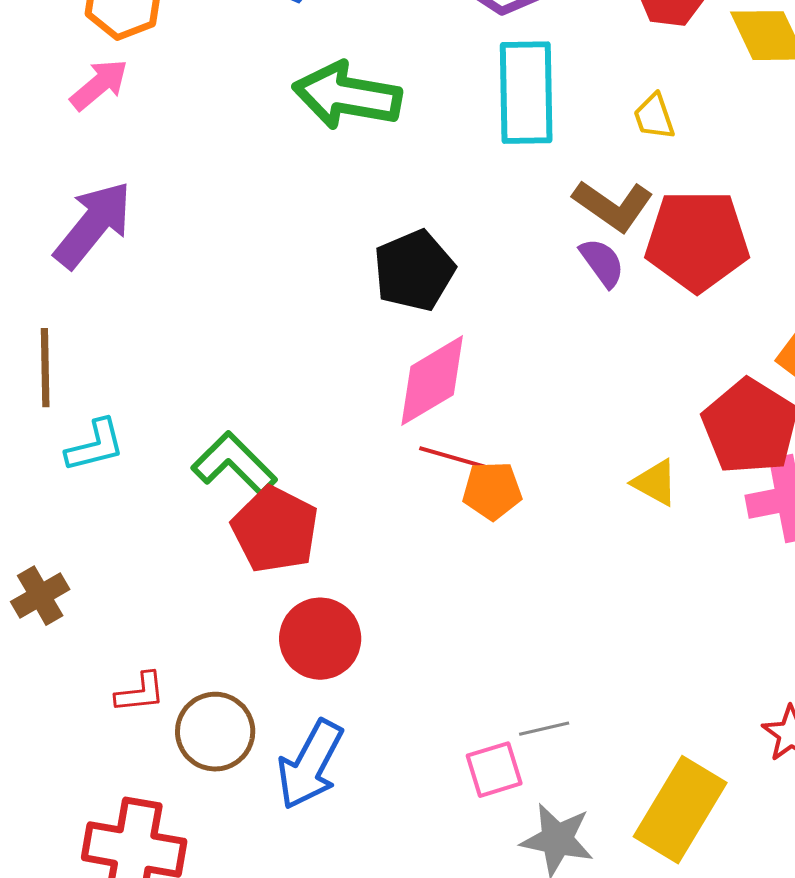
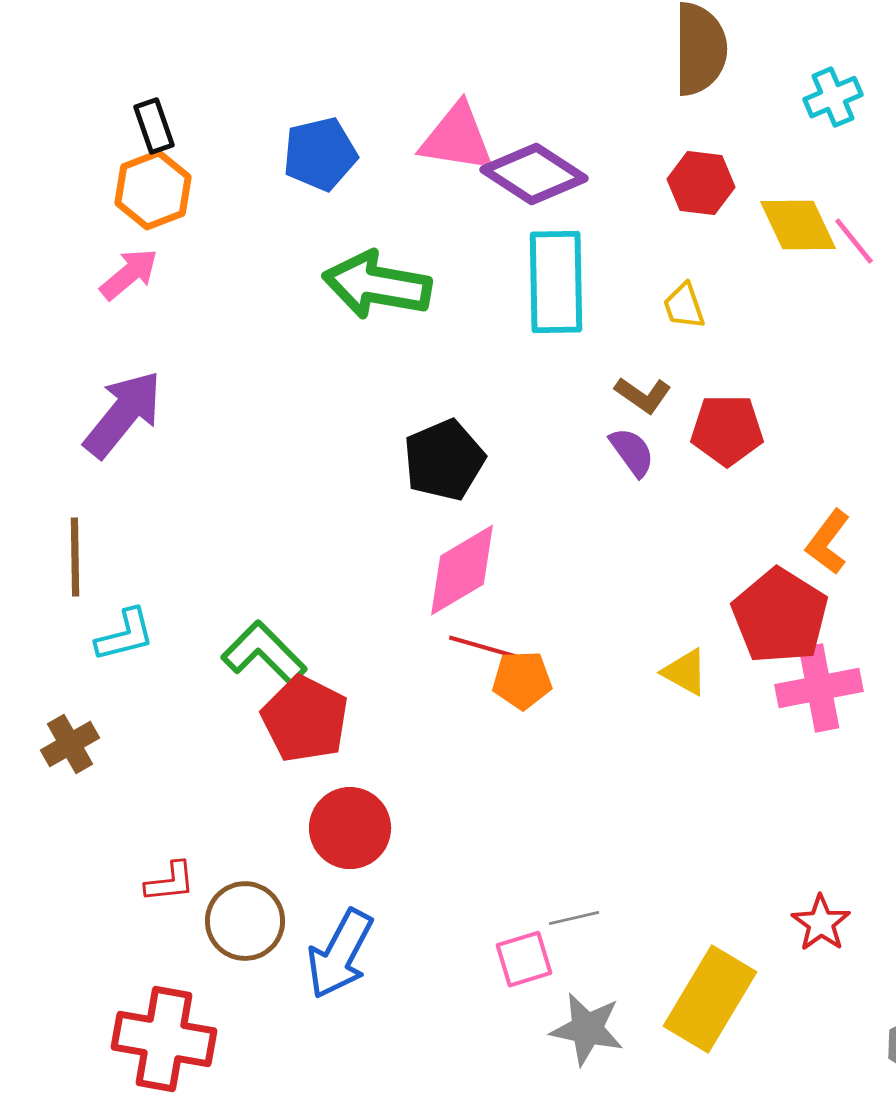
brown L-shape: (613, 206) -> (643, 395), size x0.7
red pentagon: (697, 241) -> (727, 430), size x0.7
brown cross: (40, 596) -> (70, 744), moved

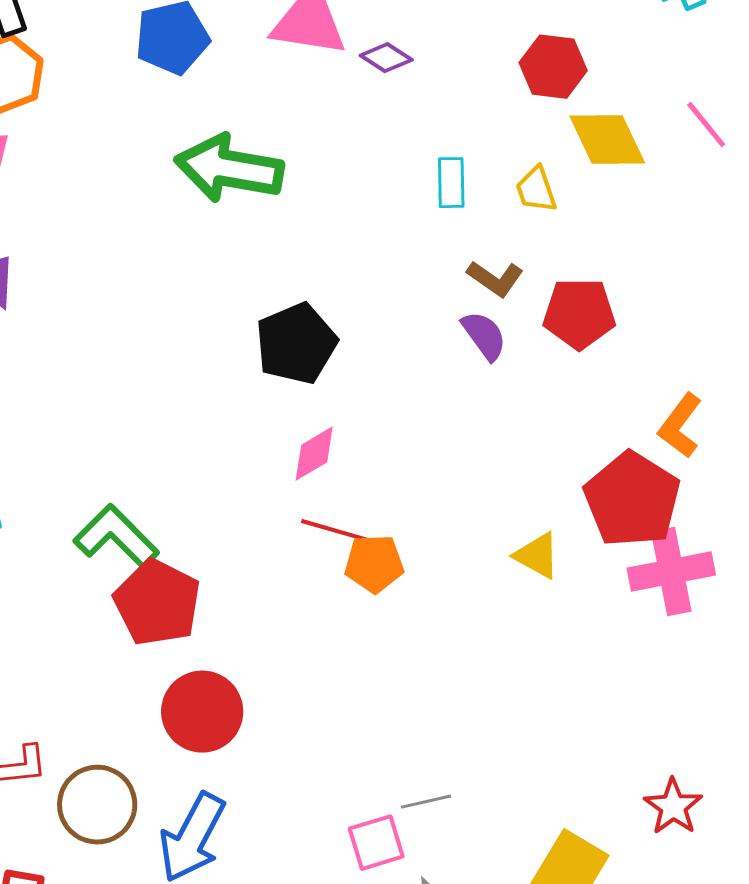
purple diamond: (534, 174) -> (386, 58), size x0.5
yellow diamond: (798, 225) -> (607, 140), moved
cyan rectangle: (556, 282) -> (451, 183), moved, size x0.5
pink diamond: (462, 570) -> (314, 454), size x0.6

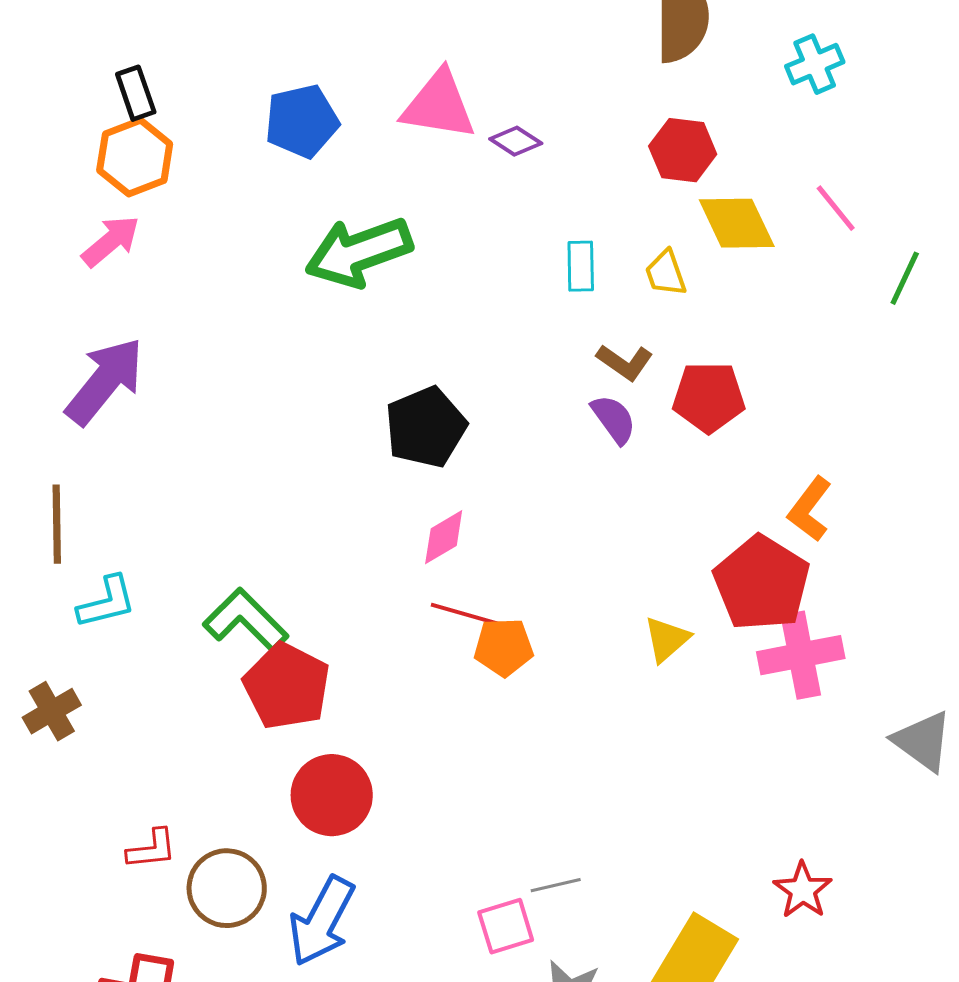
green arrow: (229, 169) -> (359, 252), turned -30
yellow triangle: (537, 556) -> (667, 639), turned 50

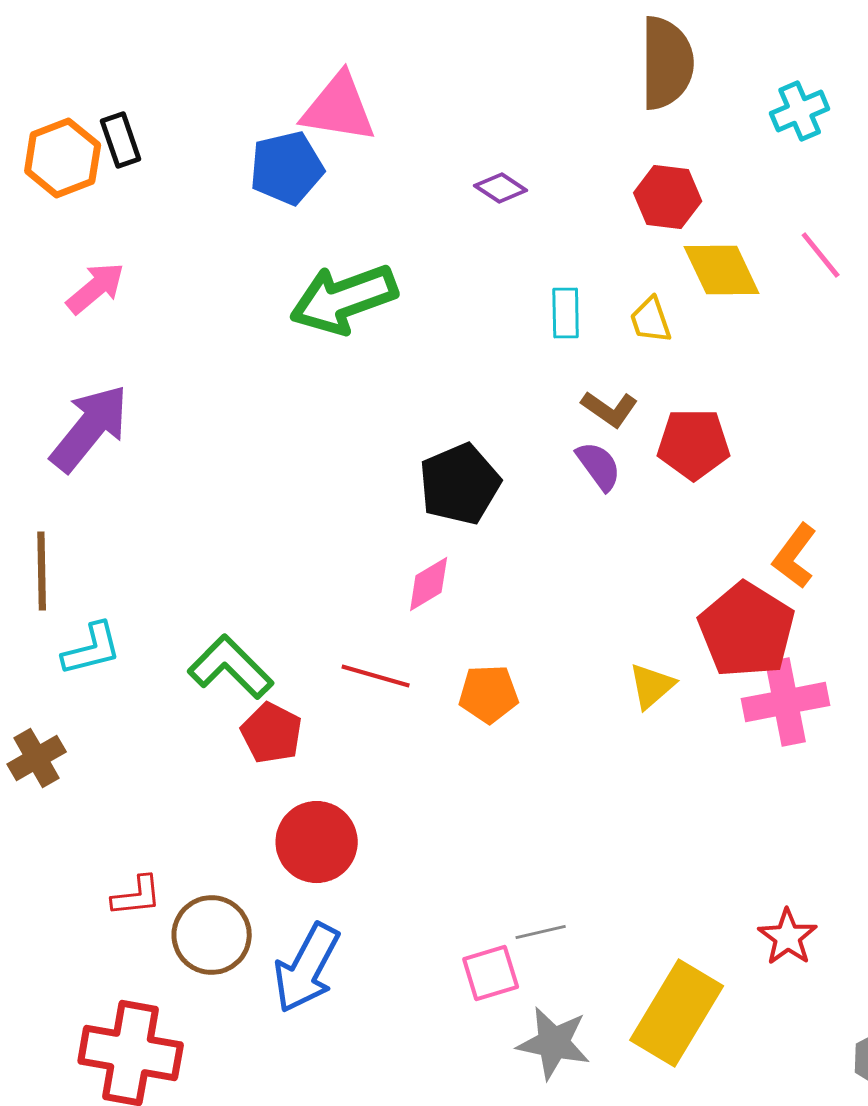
pink triangle: (439, 105) -> (339, 108), moved
orange hexagon: (135, 157) -> (63, 158), moved
black pentagon: (426, 427) -> (460, 484), moved
red line: (465, 614) -> (376, 676), moved
red pentagon: (287, 686) -> (272, 733), size x0.7

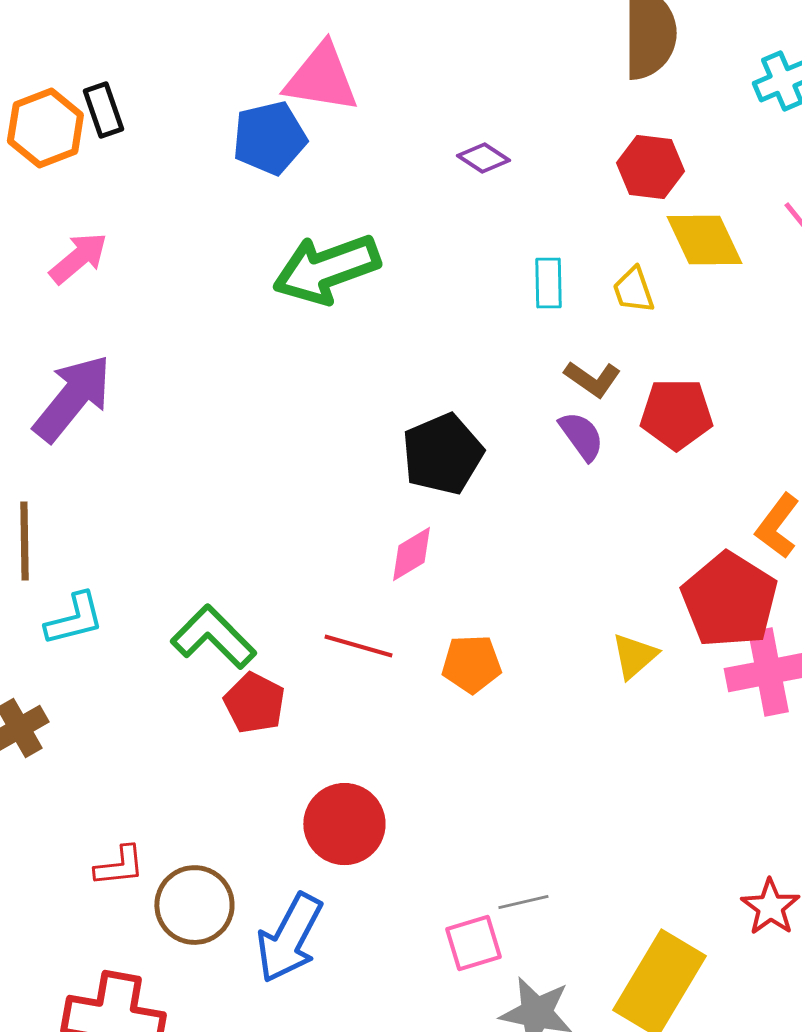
red circle: (317, 842) -> (344, 824), moved

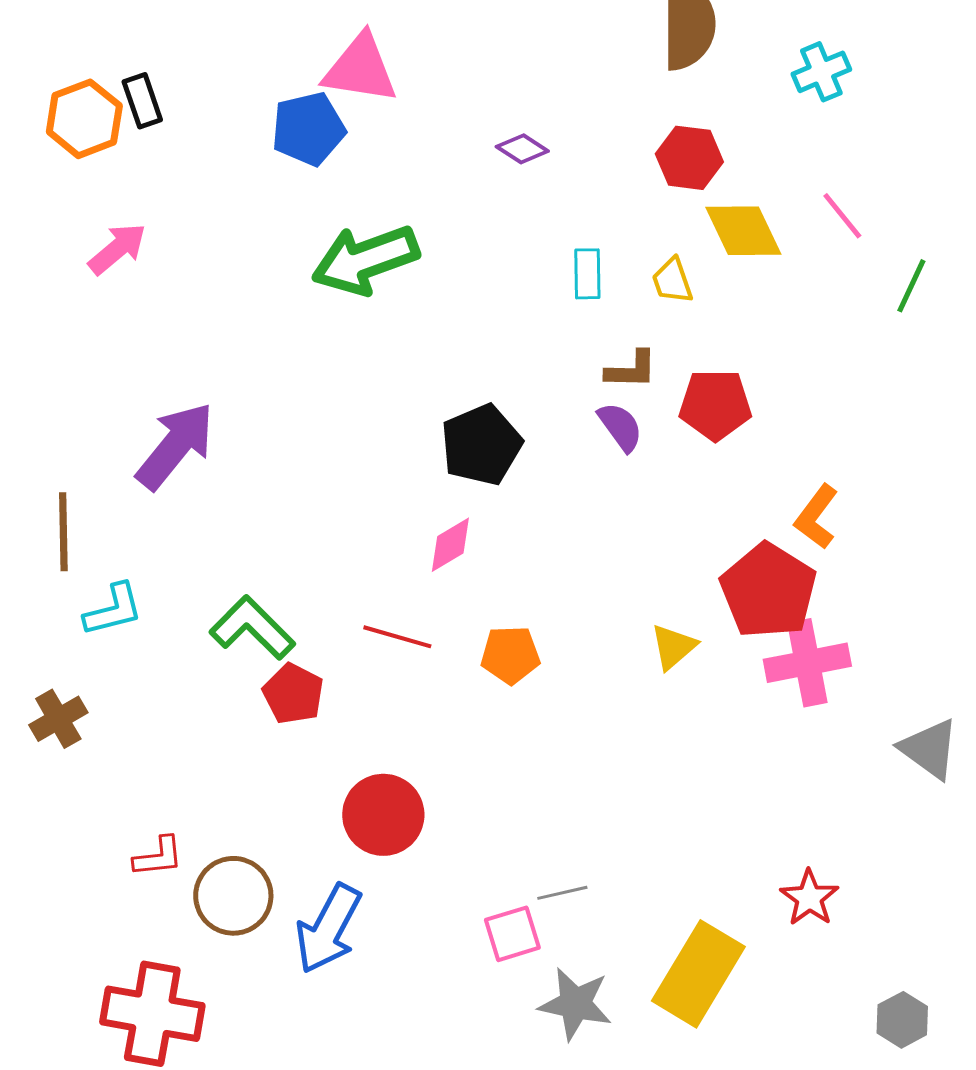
brown L-shape: (592, 379) -> (631, 370), turned -34
purple arrow: (72, 398) -> (175, 446), moved

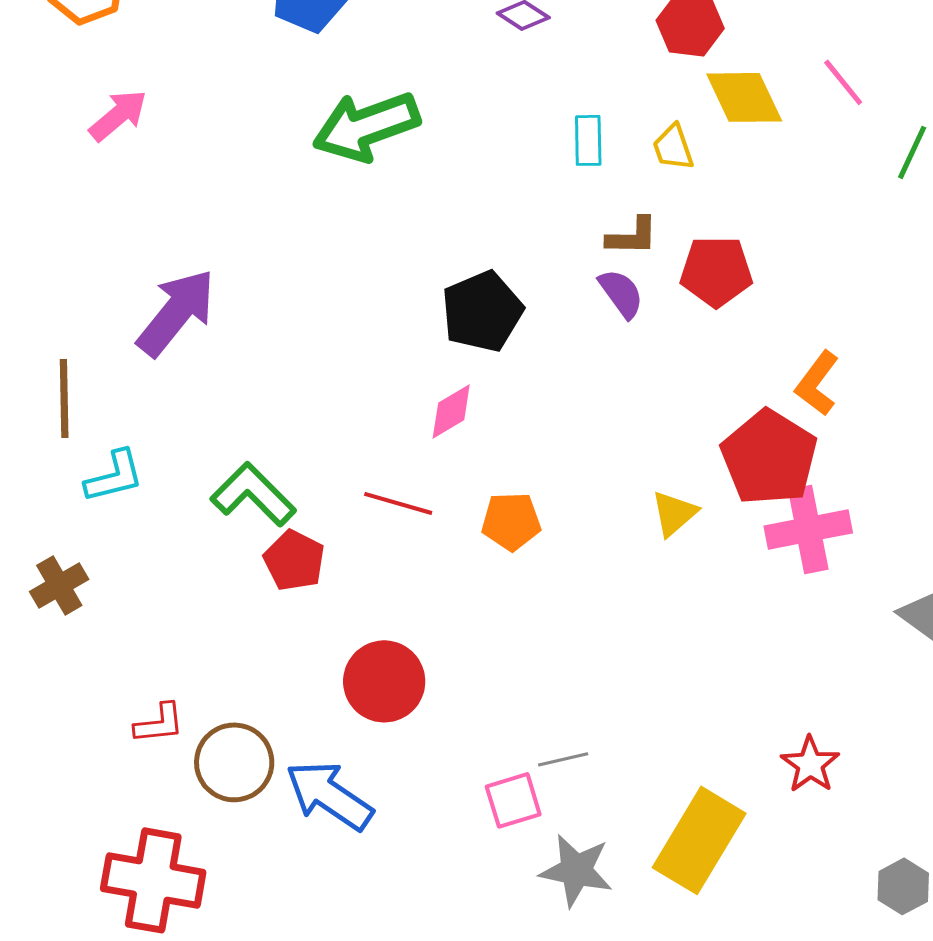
blue arrow: (328, 929) -> (329, 795), turned 96

